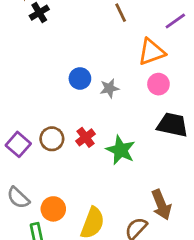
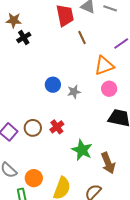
green star: (121, 150) -> (82, 150), moved
brown arrow: (161, 205) -> (108, 163), moved

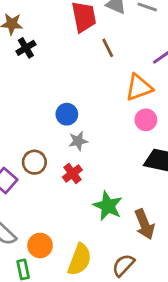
gray star: (74, 92) -> (78, 141), moved
brown circle: (33, 128) -> (34, 162), moved

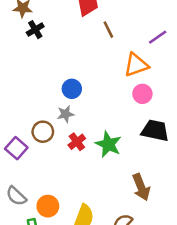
gray star: (78, 141) -> (66, 114), moved
green star: (108, 206) -> (108, 144), moved

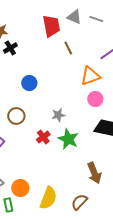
blue circle: (72, 89) -> (29, 83), moved
gray star: (66, 114) -> (58, 115), moved
brown circle: (43, 132) -> (16, 116), moved

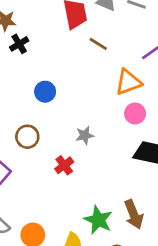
brown line: (68, 48) -> (98, 44), turned -32
green star: (68, 139) -> (98, 220), moved

